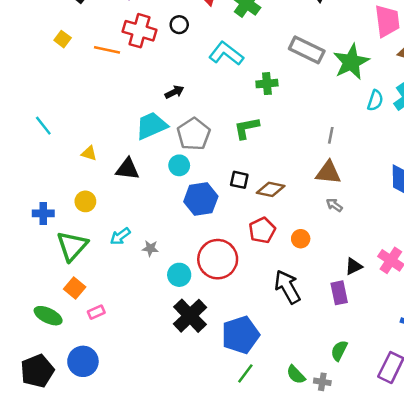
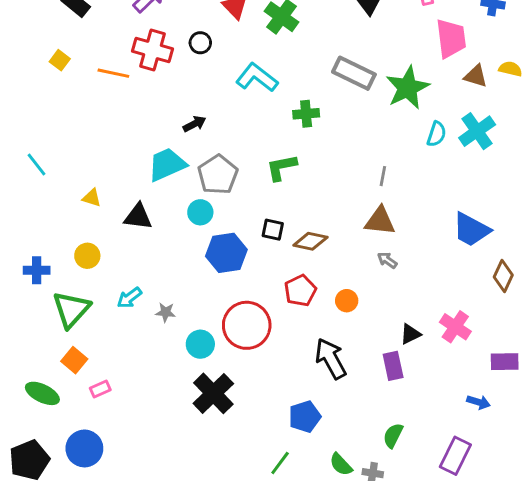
blue pentagon: (241, 335) -> (305, 417), moved, size x0.7

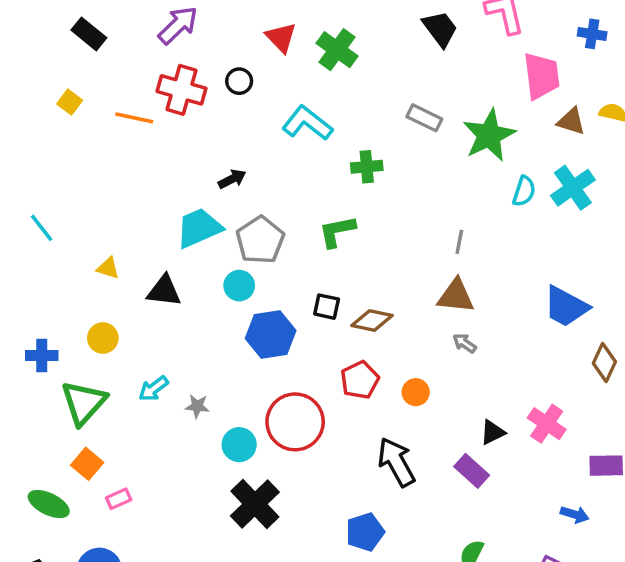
gray rectangle: (354, 73) -> (424, 118), size x0.7
purple rectangle: (393, 366) -> (472, 471), turned -36

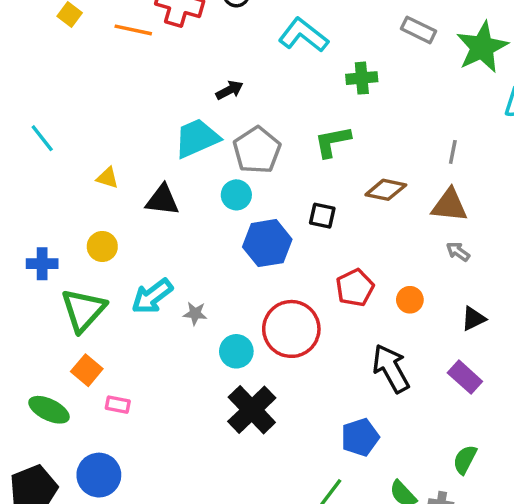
brown diamond: (372, 321) -> (386, 190), moved
cyan arrow: (154, 389) -> (152, 296), size x1.4
black triangle: (493, 432) -> (473, 319), moved
pink rectangle: (119, 499) -> (118, 405), turned 35

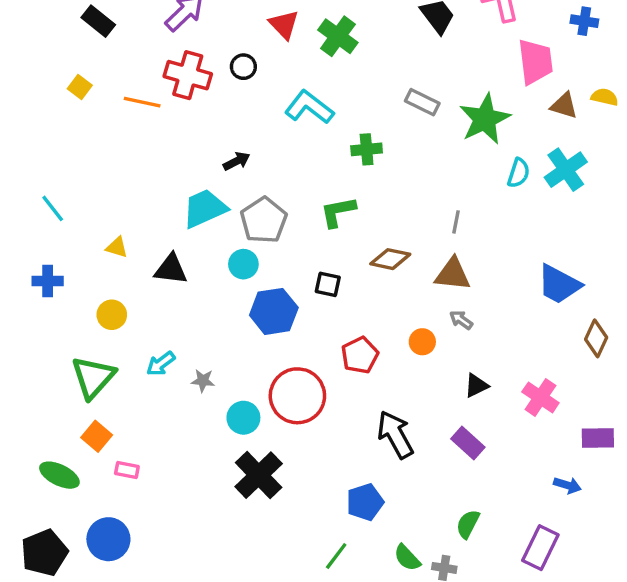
blue cross: (42, 264) -> (48, 281), moved
cyan arrow: (152, 296) -> (161, 364), size x0.7
orange circle: (410, 300) -> (422, 342), moved

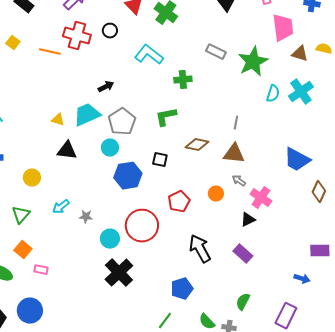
yellow triangle: (117, 247) -> (58, 120), moved
green triangle: (93, 377) -> (21, 215), size x0.7
pink cross: (540, 397) -> (261, 198), moved

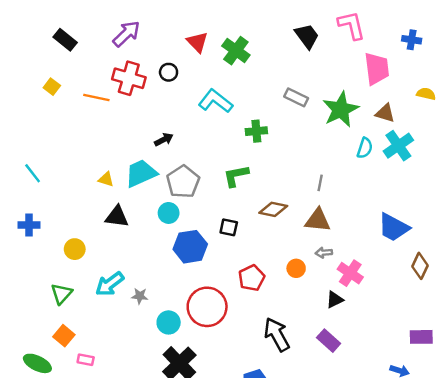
brown triangle: (300, 54) -> (385, 113), moved
gray arrow: (239, 181) -> (324, 253), turned -40
cyan arrow: (61, 207) -> (110, 284), size x1.4

